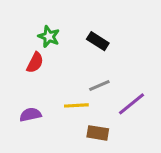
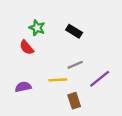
red semicircle: (35, 63) -> (27, 47), turned 112
brown rectangle: (98, 133) -> (74, 101), turned 63

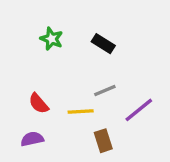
red semicircle: (27, 47) -> (39, 103), moved
purple semicircle: (23, 87) -> (32, 139), moved

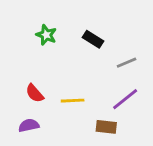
gray line: (105, 91) -> (127, 63), moved
brown rectangle: (103, 141) -> (106, 127), moved, turned -66

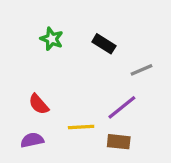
purple line: (125, 99) -> (122, 107), moved
yellow line: (73, 101) -> (81, 127), moved

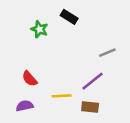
black rectangle: (104, 44) -> (69, 17), moved

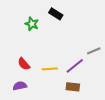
gray line: (107, 53) -> (94, 51), moved
yellow line: (62, 96) -> (50, 69), moved

